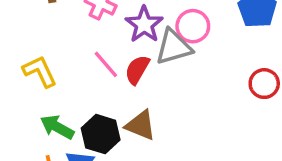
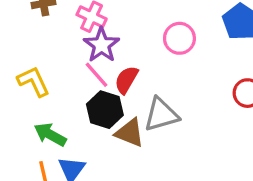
purple star: (144, 24) -> (102, 45), moved
gray triangle: (174, 47) -> (161, 115), moved
black hexagon: (101, 134) -> (105, 110), moved

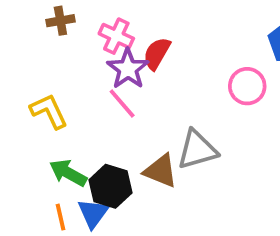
pink circle: (179, 38) -> (247, 86), moved
red semicircle: (126, 80) -> (157, 53), moved
black hexagon: (105, 110) -> (111, 186), moved

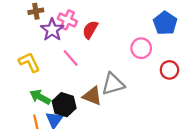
purple star: (128, 69) -> (52, 30), moved

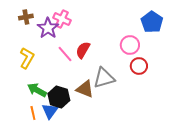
brown cross: (36, 11) -> (26, 17), moved
red semicircle: (90, 30) -> (83, 50), moved
yellow L-shape: (29, 62) -> (27, 58), turned 55
red circle: (169, 70) -> (139, 66), moved

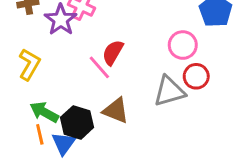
pink line: (65, 54) -> (99, 67), moved
gray triangle: (104, 78) -> (169, 91), moved
orange line: (33, 113) -> (40, 134), moved

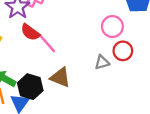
red semicircle: (113, 52) -> (30, 32), moved, turned -84
gray triangle: (169, 91) -> (102, 62), size x0.6

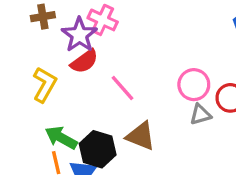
pink circle: (112, 27) -> (194, 85), moved
red semicircle: (30, 32) -> (84, 61), moved, turned -72

